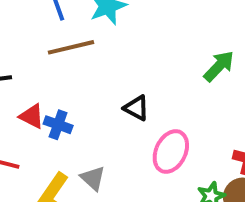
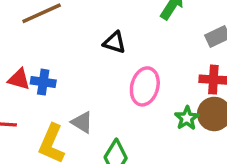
black triangle: (136, 108) -> (114, 42), moved

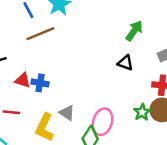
black triangle: (114, 42) -> (125, 63), moved
pink ellipse: (145, 86) -> (103, 122), moved

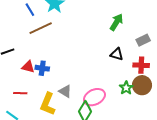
black triangle: (125, 63) -> (117, 54), moved
pink ellipse: (103, 122) -> (94, 97), turned 50

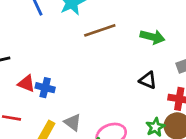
green arrow: (116, 22) -> (152, 37), turned 66
brown line: (41, 28) -> (100, 30), moved

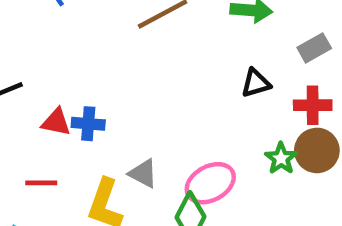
black triangle: (148, 80) -> (256, 83), turned -30

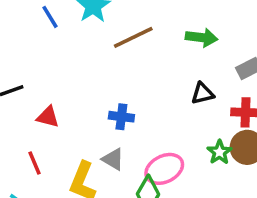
blue cross: (88, 124) -> (121, 117), moved
red line: (41, 183) -> (34, 163), turned 65

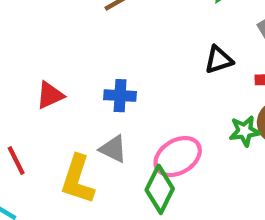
red triangle: (48, 117) -> (50, 95), moved, turned -35
green star: (219, 152) -> (245, 131), turned 30

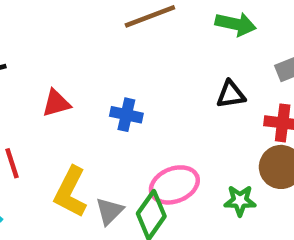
green star: (245, 131) -> (240, 201), moved
gray triangle: (113, 149) -> (109, 211), moved, turned 40

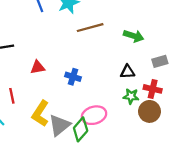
green star: (240, 201) -> (131, 96), moved
gray triangle: (109, 211) -> (59, 125), size x1.5

